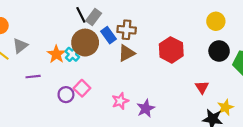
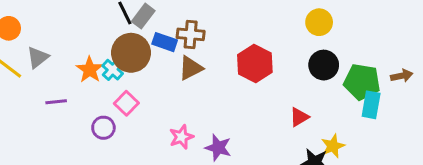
blue rectangle: (108, 35) -> (165, 42), turned -35
red triangle: (202, 87) -> (299, 117), turned 32
pink square: (82, 88) -> (126, 103), moved
purple star: (146, 108) -> (218, 148), turned -30

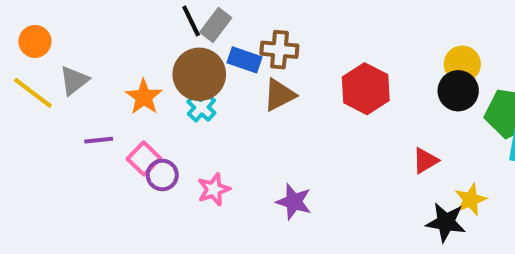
yellow circle: (319, 22) -> (462, 64), moved
cyan cross: (113, 70) -> (201, 107), moved
pink square: (126, 103) -> (144, 159), moved
pink star: (181, 137) -> (214, 189), moved
purple star: (218, 148) -> (294, 202), moved

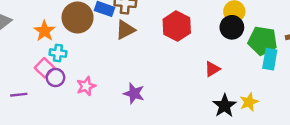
cyan cross: (201, 107) -> (58, 53), moved, turned -35
purple line: (99, 140) -> (19, 95), moved
yellow star: (471, 200) -> (249, 102), moved
black star: (446, 222) -> (225, 106), turned 30

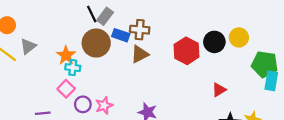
black circle: (232, 27) -> (214, 42), moved
cyan cross: (58, 53) -> (73, 68), moved
purple circle: (55, 78) -> (83, 104), moved

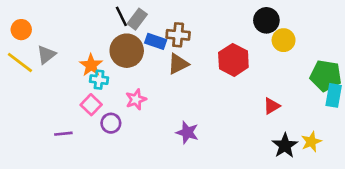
yellow circle: (239, 37) -> (284, 40), moved
black circle: (214, 42) -> (266, 20), moved
pink star: (104, 105) -> (136, 99), moved

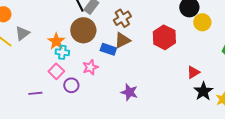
brown cross: (178, 35) -> (122, 18), turned -36
blue rectangle: (156, 41) -> (108, 49), moved
black star: (285, 146) -> (203, 91), moved

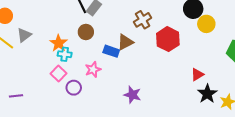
brown cross: (122, 18) -> (143, 20), moved
brown circle: (83, 30) -> (86, 32), size x0.6
purple line: (35, 93) -> (16, 96), moved

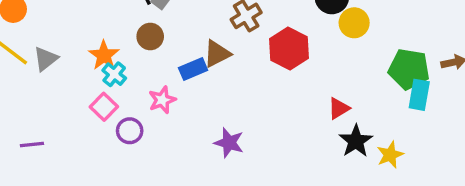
gray triangle: (24, 35) -> (46, 59), moved
blue rectangle: (111, 51) -> (193, 69), turned -42
cyan cross: (65, 54) -> (114, 74), turned 32

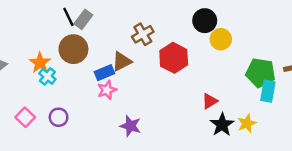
brown circle: (150, 37) -> (73, 49), size x1.5
pink star: (162, 100) -> (107, 90), moved
pink square: (104, 107) -> (25, 117), moved
yellow star: (390, 155) -> (247, 123), moved

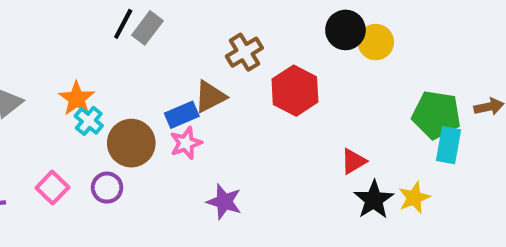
black line: (68, 17) -> (123, 24), turned 54
yellow circle: (221, 39) -> (376, 42), moved
brown circle: (73, 49) -> (131, 143), moved

